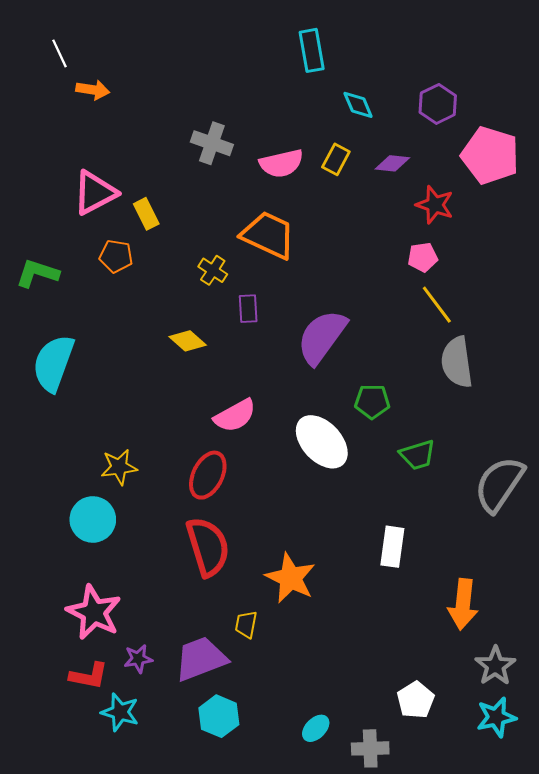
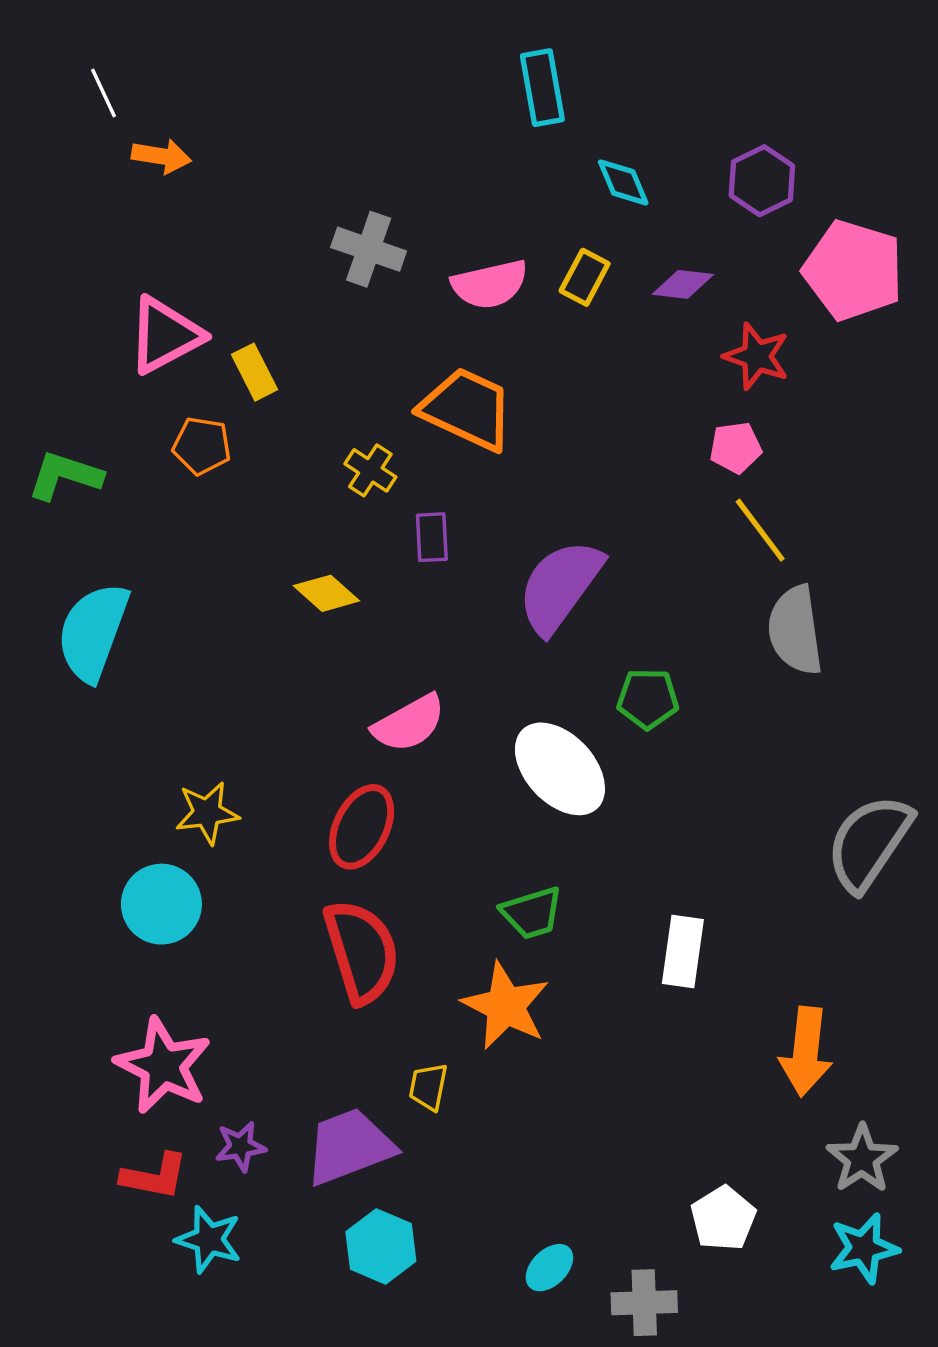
green trapezoid: (418, 455) -> (532, 913), moved

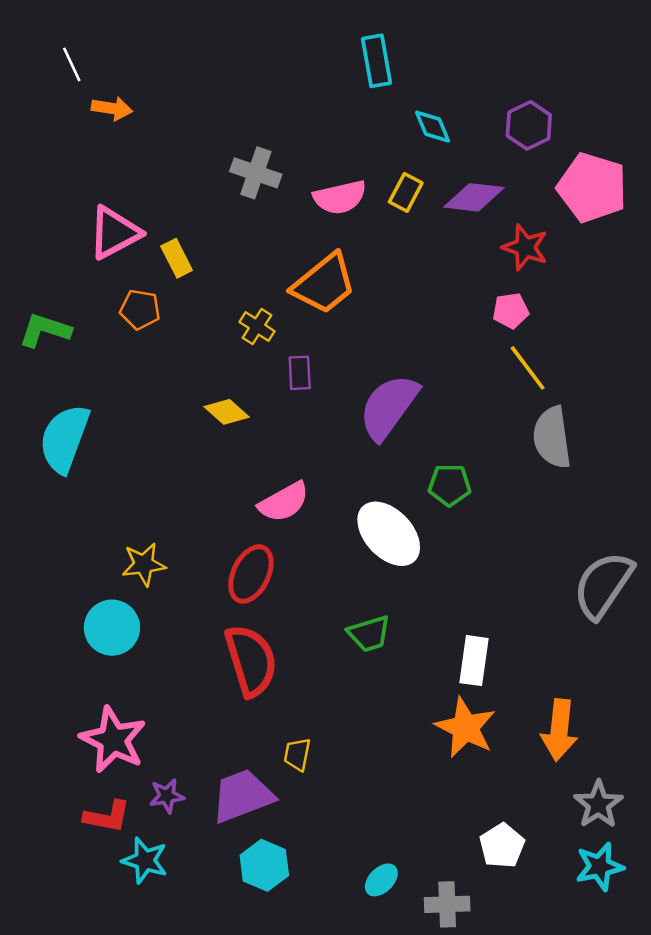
purple diamond: (683, 284) -> (474, 197), size x1.4
orange trapezoid: (467, 409) -> (324, 284), turned 116
orange star: (506, 1006) -> (465, 728), moved

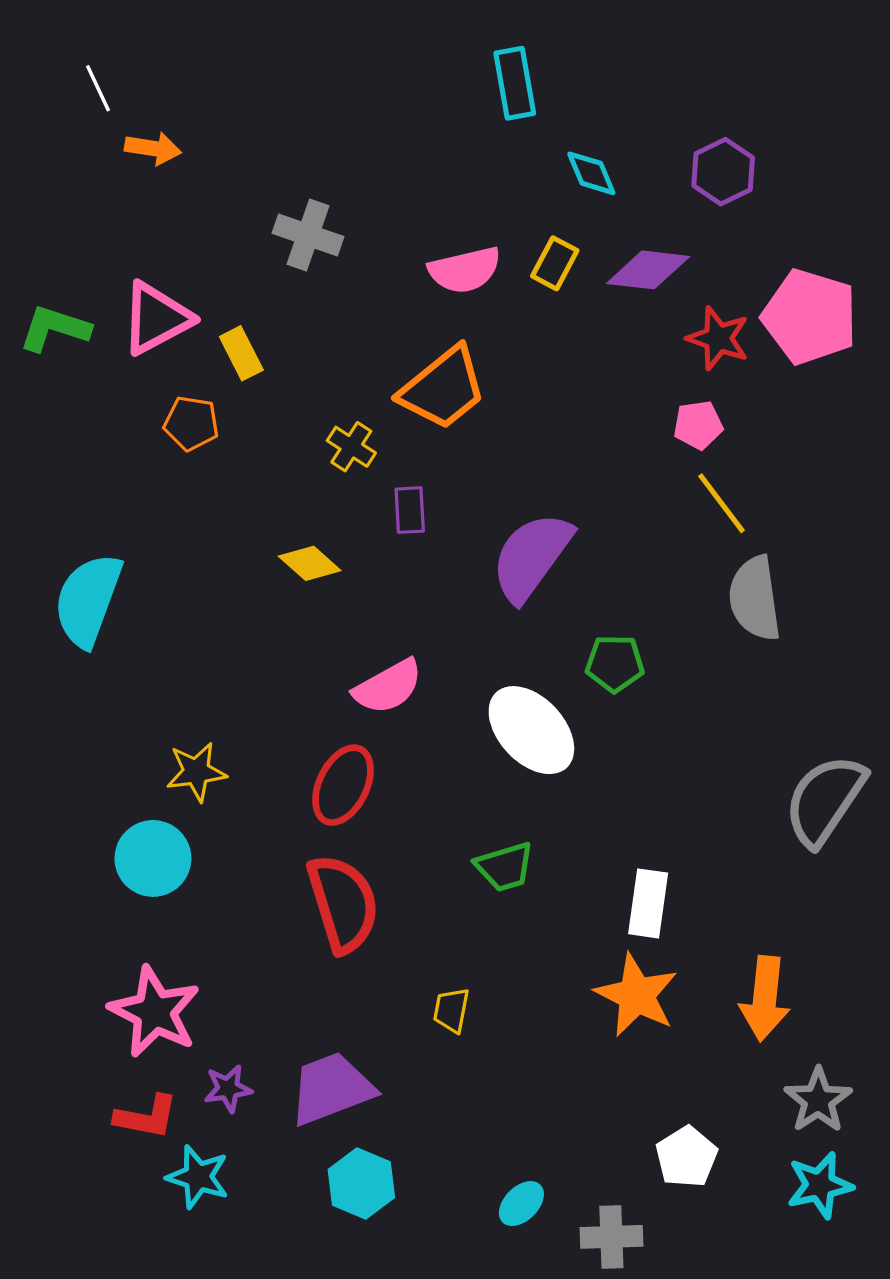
gray cross: (256, 173) -> (308, 235), moved
pink pentagon: (592, 188) -> (810, 317), moved
green L-shape: (45, 330) -> (55, 328), moved
yellow trapezoid: (297, 754) -> (451, 1010), moved

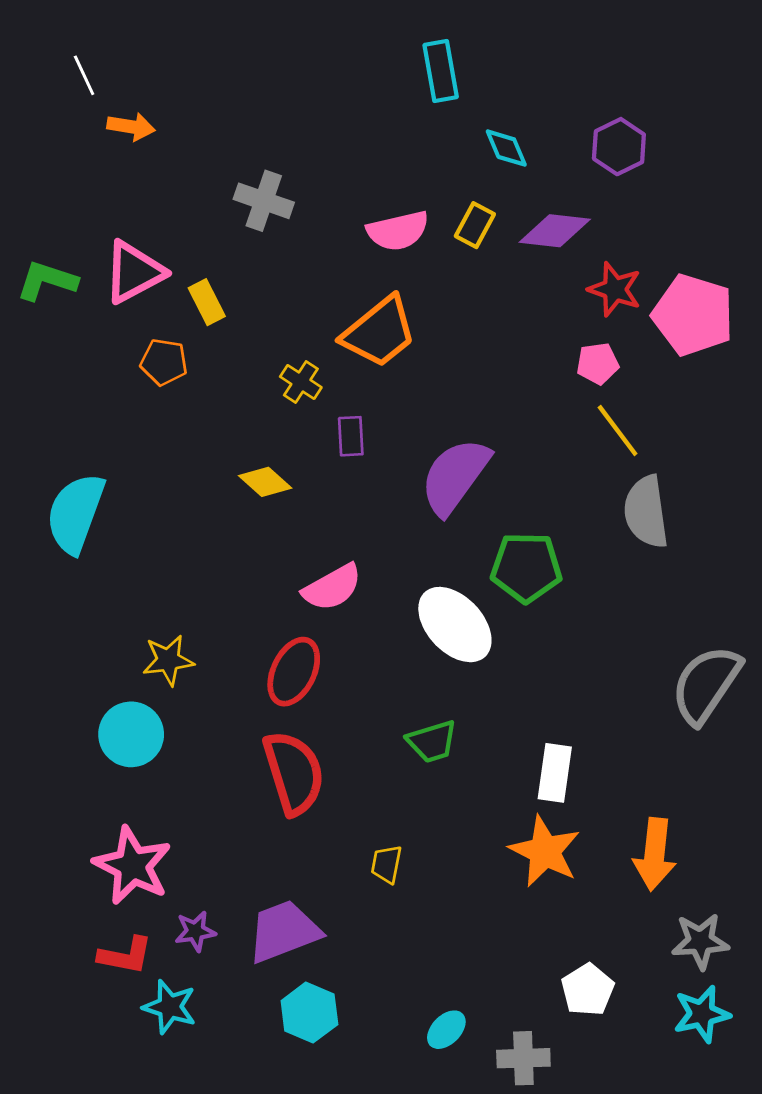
pink pentagon: (810, 317) -> (693, 315), moved
green pentagon: (615, 663) -> (526, 567), size x1.4
gray star: (818, 1100) -> (700, 941), turned 30

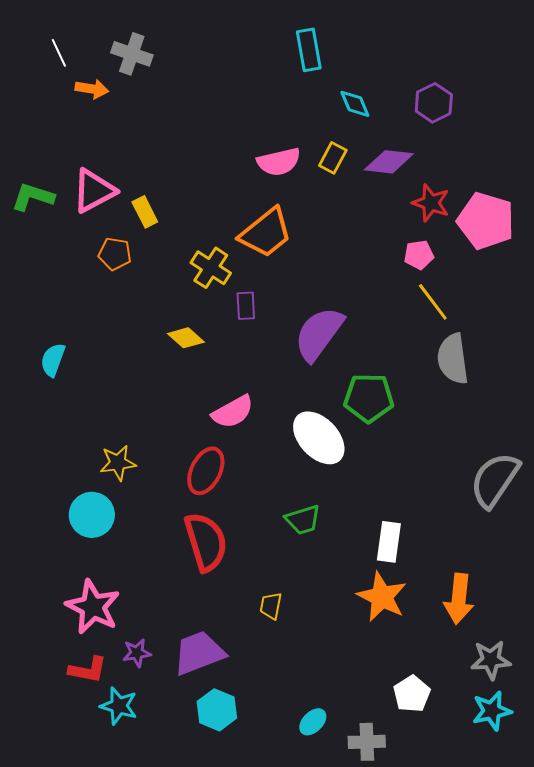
gray cross: (264, 201) -> (132, 54), moved
yellow cross: (301, 382) -> (211, 268), size x1.4
cyan semicircle: (75, 513) -> (53, 360), size x0.6

